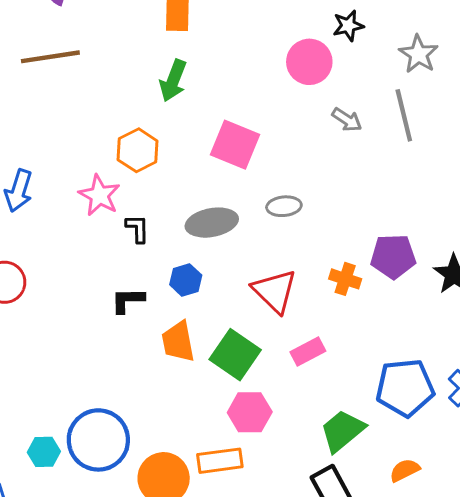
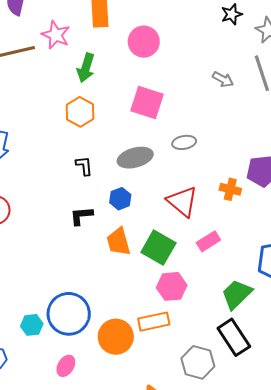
black star: (348, 26) -> (232, 14), moved
pink circle: (309, 62) -> (144, 42), moved
green arrow: (173, 81) -> (86, 68), moved
pink star: (99, 195) -> (56, 35), moved

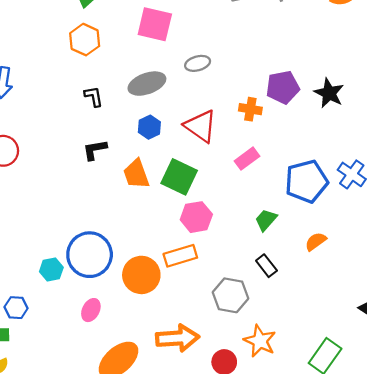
blue hexagon: (120, 199) -> (149, 127), moved
pink rectangle: (208, 241) -> (247, 159), moved
green trapezoid: (237, 294) -> (266, 220), size x0.7
black rectangle: (234, 337) -> (266, 266), size x0.6

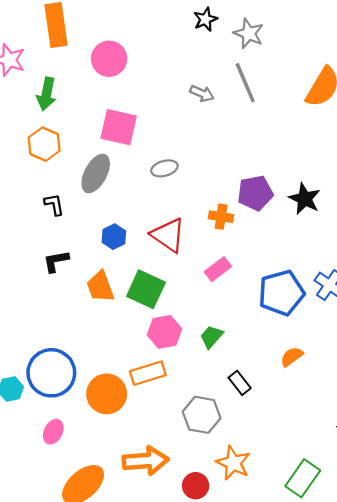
gray ellipse: (147, 84) -> (96, 173), moved, turned -42
green trapezoid: (266, 220) -> (212, 337), moved

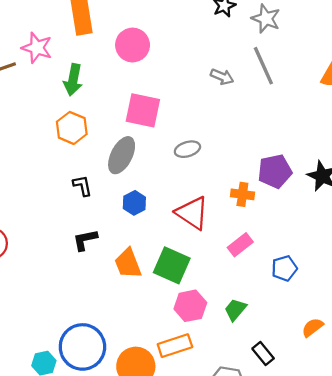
blue hexagon: (114, 237) -> (134, 203), moved
blue pentagon: (281, 293) -> (284, 268), moved, size x0.6

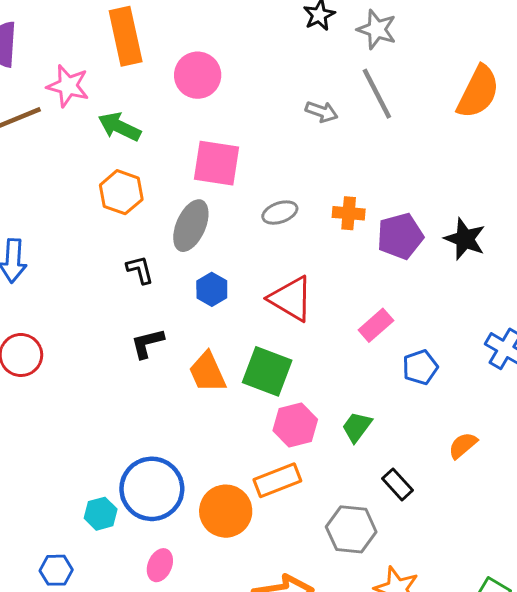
green arrow: (73, 80) -> (119, 127), turned 108
orange cross: (242, 194) -> (349, 213), moved
pink rectangle: (240, 245) -> (376, 325), moved

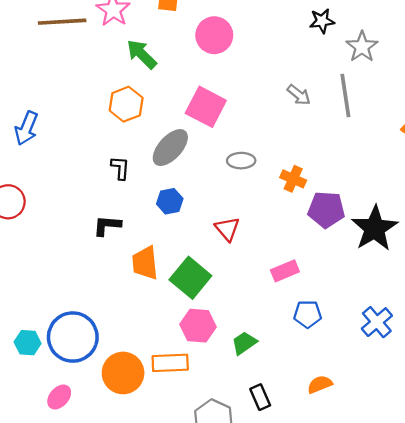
black star: (465, 239) -> (375, 228), size x1.4
red triangle: (291, 299) -> (227, 229), size x0.7

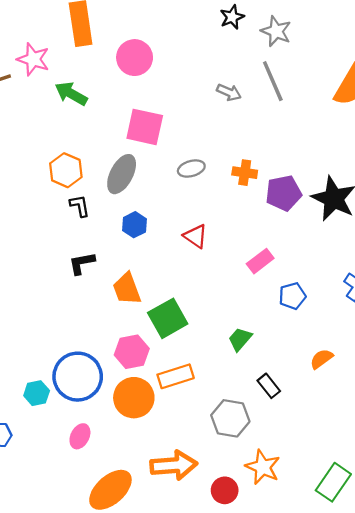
orange hexagon: (126, 104) -> (66, 170), moved
green square: (190, 278) -> (168, 318), moved, turned 36
pink hexagon: (198, 326) -> (132, 352), moved

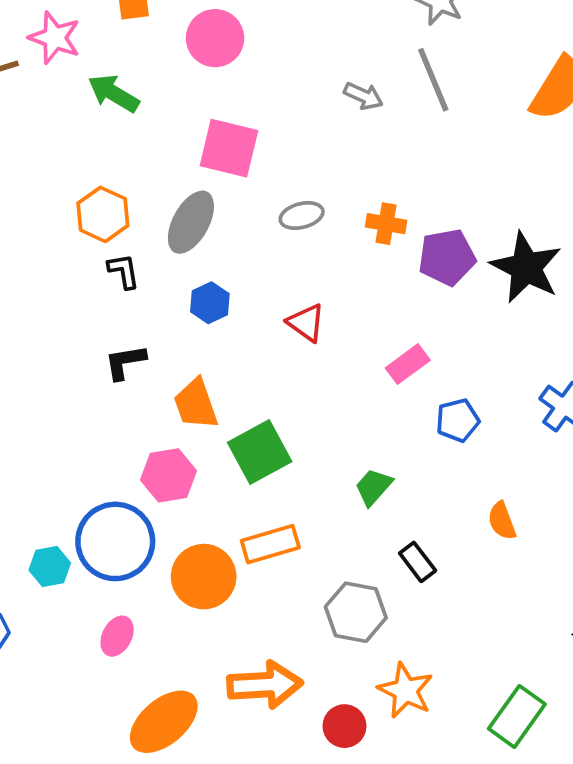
pink hexagon: (132, 352) -> (168, 475), moved
orange semicircle: (321, 359) -> (502, 521), turned -75

